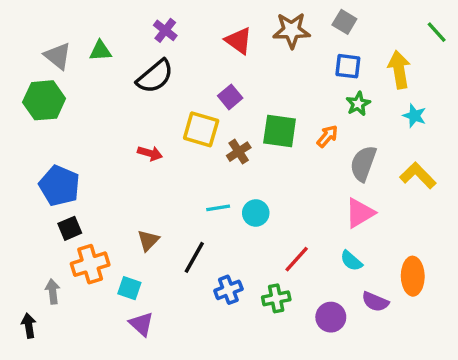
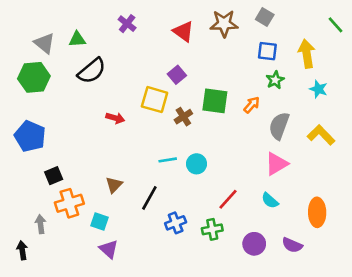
black semicircle: (155, 76) -> (92, 71), moved
blue pentagon: (59, 186) -> (30, 136), moved
purple semicircle: (375, 302) -> (292, 245), moved

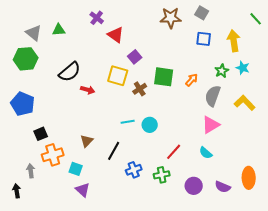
red triangle: (183, 31) -> (116, 35), moved
black semicircle: (92, 71) -> (70, 72), moved
green star: (275, 80) -> (222, 71), moved
orange ellipse: (317, 212) -> (249, 178), moved

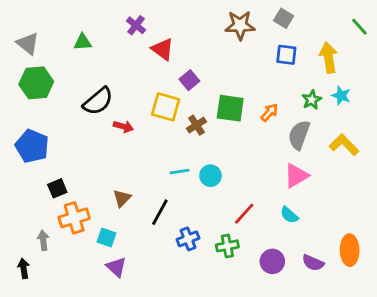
gray triangle: (34, 33) -> (28, 44), moved

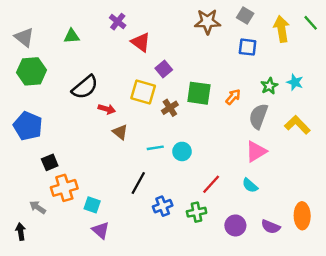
yellow arrow: (329, 58) -> (282, 29), moved
brown triangle: (122, 198) -> (120, 132), moved, turned -35
gray arrow: (43, 240) -> (38, 207), turned -49

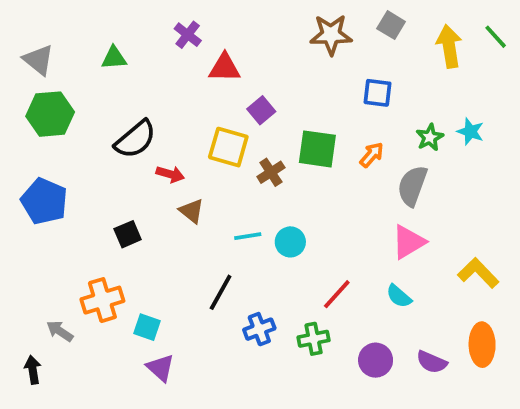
red triangle: (141, 42) -> (224, 68), turned -35
blue square: (248, 47) -> (377, 93), moved
yellow L-shape: (297, 125) -> (478, 273), moved
black square: (50, 162) -> (128, 234), moved

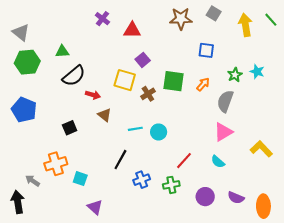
green triangle: (114, 58) -> (62, 51), moved
red triangle: (224, 68) -> (132, 30), moved
orange ellipse: (482, 345) -> (263, 206), moved
purple triangle: (161, 368) -> (95, 207), moved
black arrow: (33, 370) -> (18, 202), size x1.5

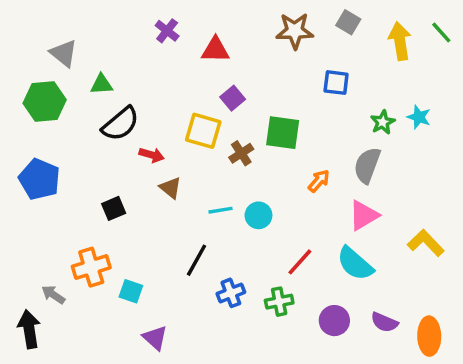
gray triangle: (21, 32) -> (64, 53), moved
orange arrow: (203, 84) -> (319, 181), moved
cyan semicircle: (218, 162) -> (355, 264), size x1.6

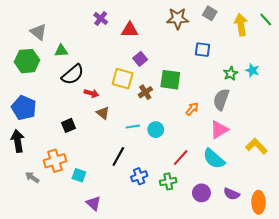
black arrow: (29, 329) -> (18, 141), moved

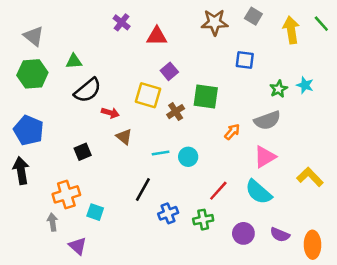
gray triangle: (38, 32) -> (34, 36), moved
gray semicircle: (221, 99) -> (267, 120), turned -130
gray arrow: (32, 177) -> (52, 222), moved, turned 48
purple triangle: (93, 203) -> (78, 246), moved

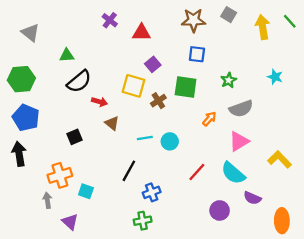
blue square: (245, 60) -> (197, 54), moved
green hexagon: (32, 74) -> (21, 79), moved
green star: (279, 89) -> (229, 80), moved
green cross: (203, 220) -> (143, 221), moved
purple semicircle: (280, 235) -> (252, 198), moved

